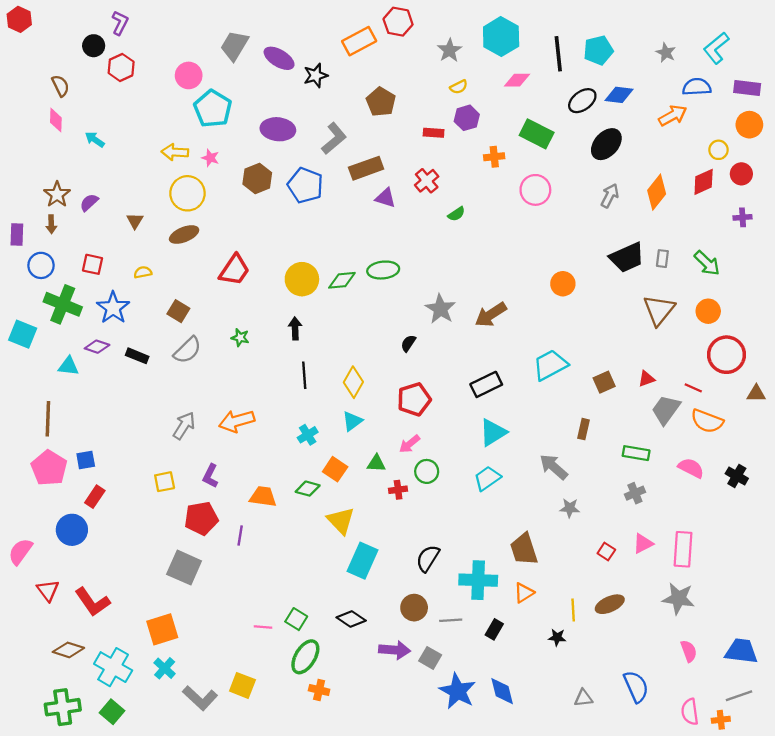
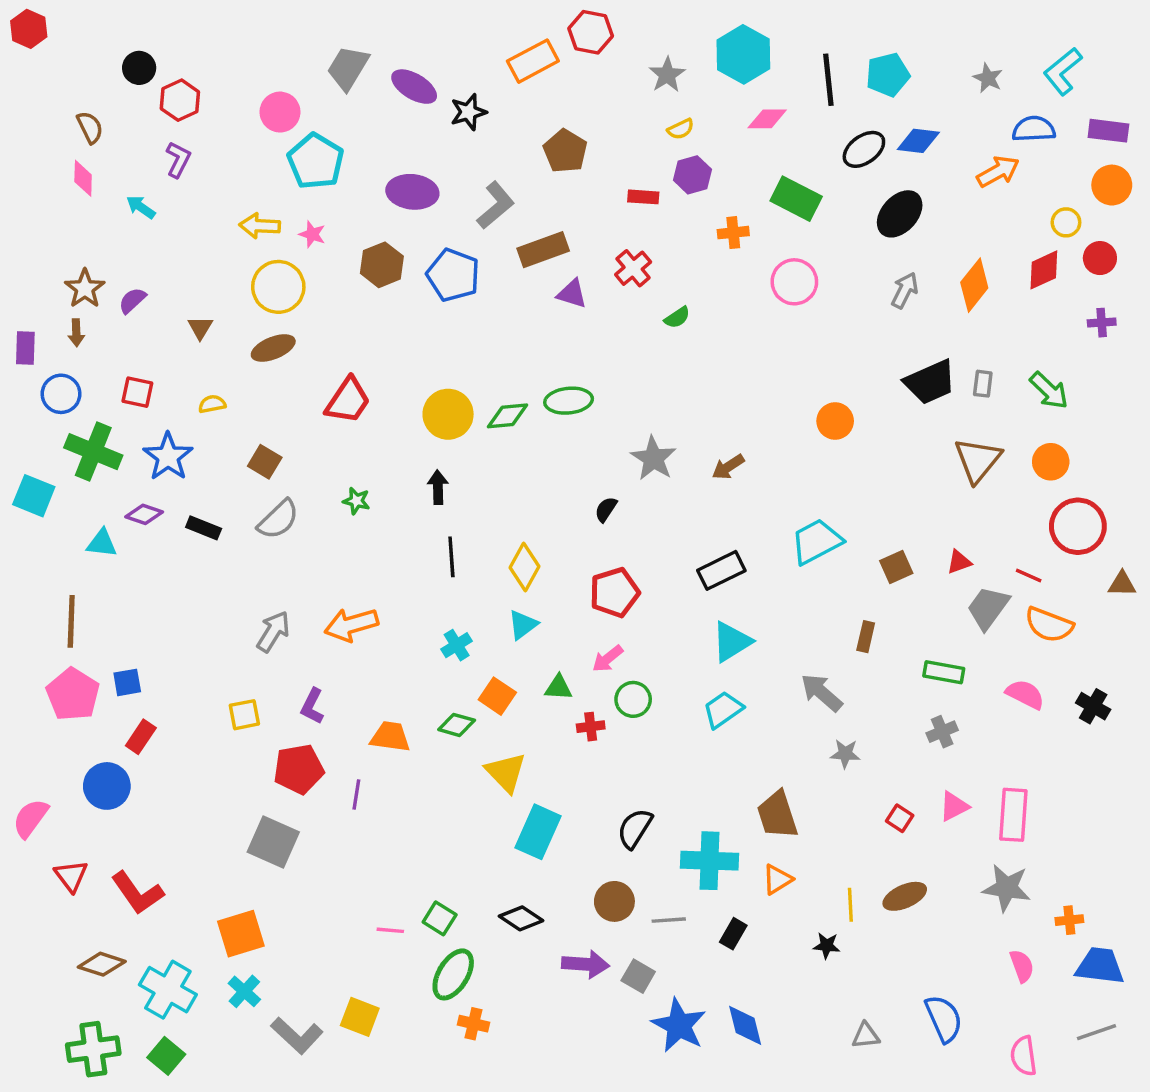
purple L-shape: (120, 23) -> (178, 160), moved
brown arrow: (491, 315) -> (728, 467), size x0.7
orange cross: (721, 720) -> (1069, 920), moved

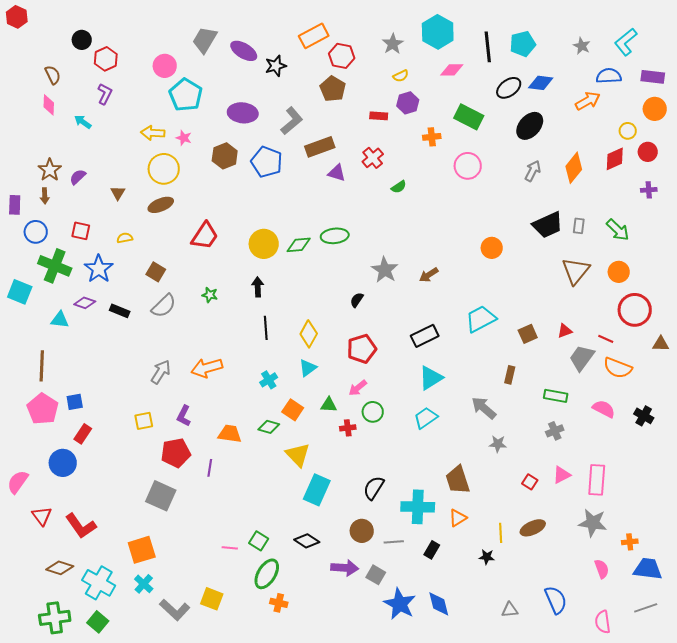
red hexagon: (591, 32) -> (342, 56), moved

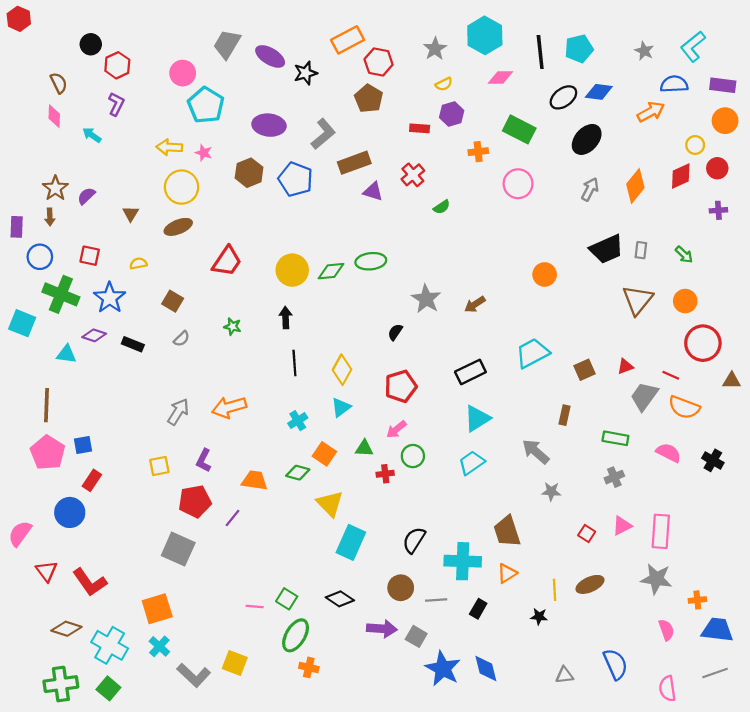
green arrow: (618, 230) -> (684, 255), size x0.7
gray semicircle: (164, 306) -> (182, 339), size x0.6
purple line: (210, 468) -> (232, 518), turned 30

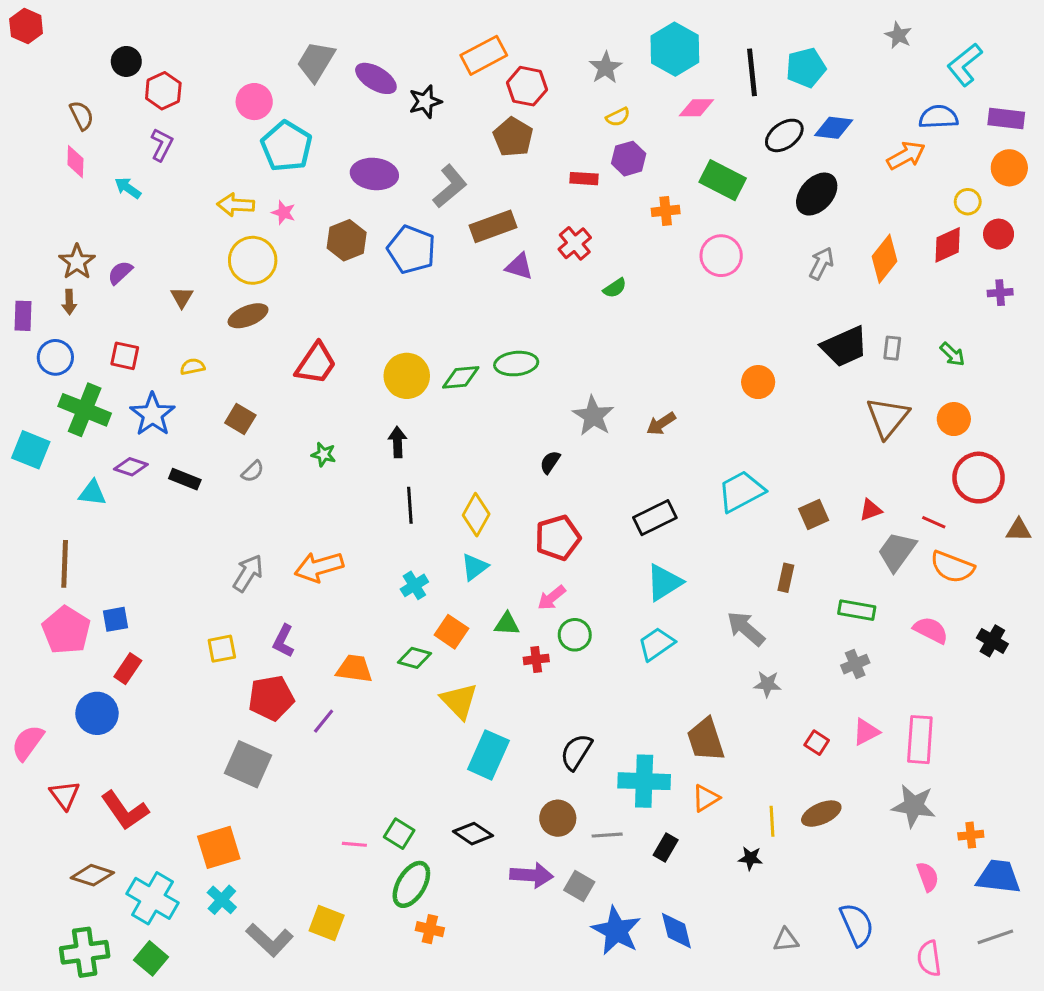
gray star: (644, 51) -> (898, 35), moved

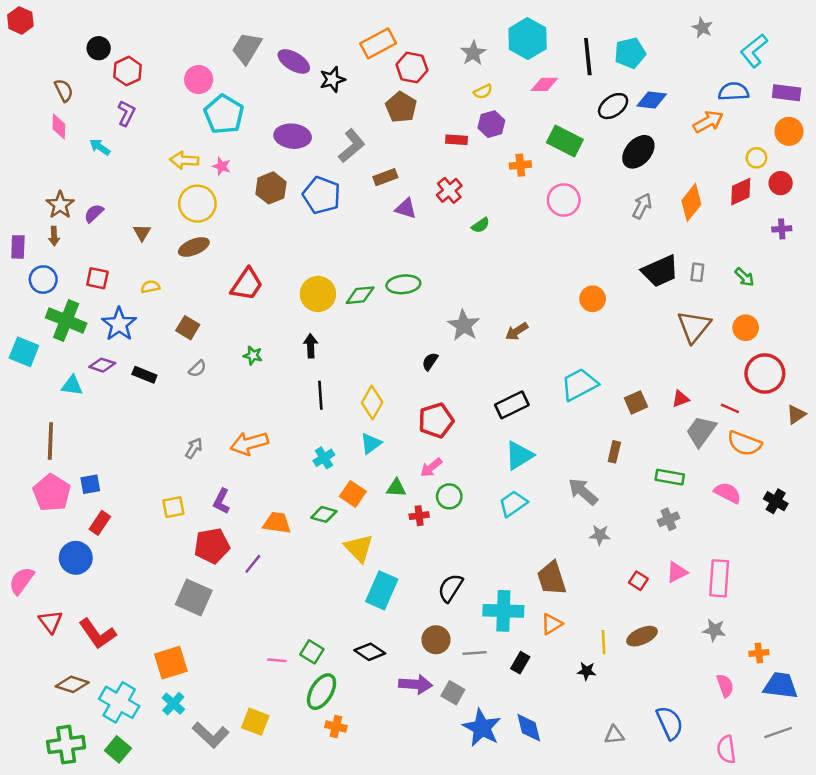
brown rectangle: (493, 226) -> (385, 177), size x0.7
brown triangle: (1019, 530) -> (796, 414), turned -35
gray arrow: (248, 573) -> (194, 448), size x0.7
gray star: (914, 806) -> (714, 630), size x0.7

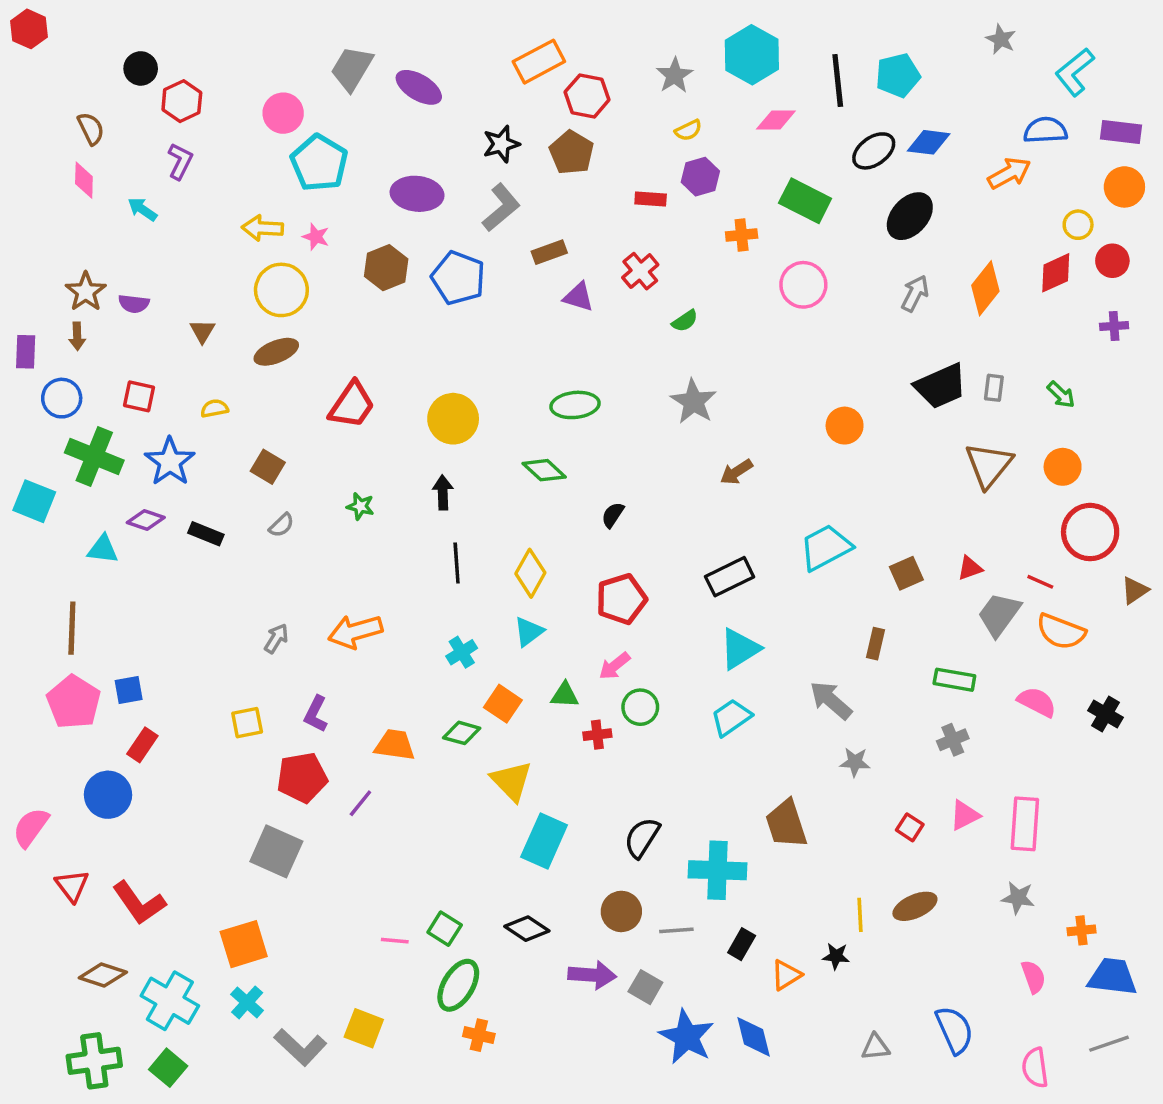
black star: (332, 80) -> (501, 144), moved
purple semicircle: (94, 213) -> (134, 304), turned -130
green diamond: (360, 295) -> (544, 470), moved, turned 48
gray star: (464, 325) -> (693, 402), moved
orange triangle: (552, 624) -> (786, 975), moved

